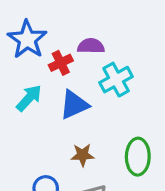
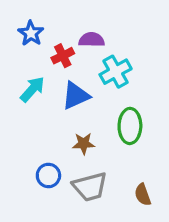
blue star: (27, 39) -> (31, 33), size x0.7
green ellipse: (138, 157) -> (130, 126), moved

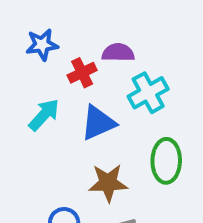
blue star: (31, 33) -> (42, 45), turned 30
brown star: (84, 144) -> (108, 183), size x1.4

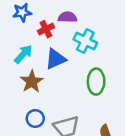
cyan cross: (148, 93) -> (85, 41), turned -35
brown star: (108, 183) -> (32, 82), moved, turned -30

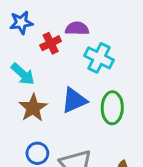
cyan arrow: (23, 54) -> (23, 74), turned 90
blue triangle: (56, 59) -> (74, 100), moved

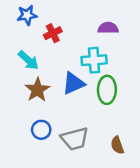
purple semicircle: (77, 29) -> (108, 28), moved
cyan cross: (99, 58) -> (94, 60), moved, turned -30

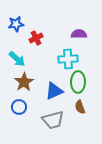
blue triangle: (73, 83) -> (54, 91), moved
blue circle: (41, 130) -> (19, 107), moved
brown semicircle: (117, 145) -> (80, 107), moved

